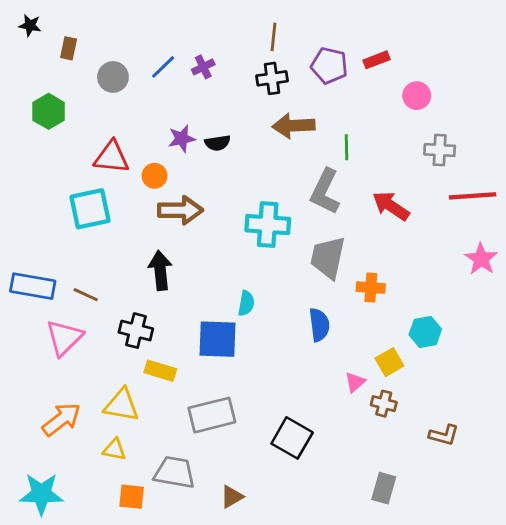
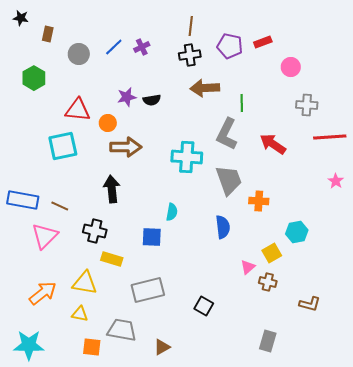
gray trapezoid: (328, 257) -> (229, 180), turned 148
pink star: (481, 259) -> (336, 181), size x0.7
blue square: (218, 339) -> (152, 237), size x0.7
black square: (292, 438) -> (204, 306), size x0.7

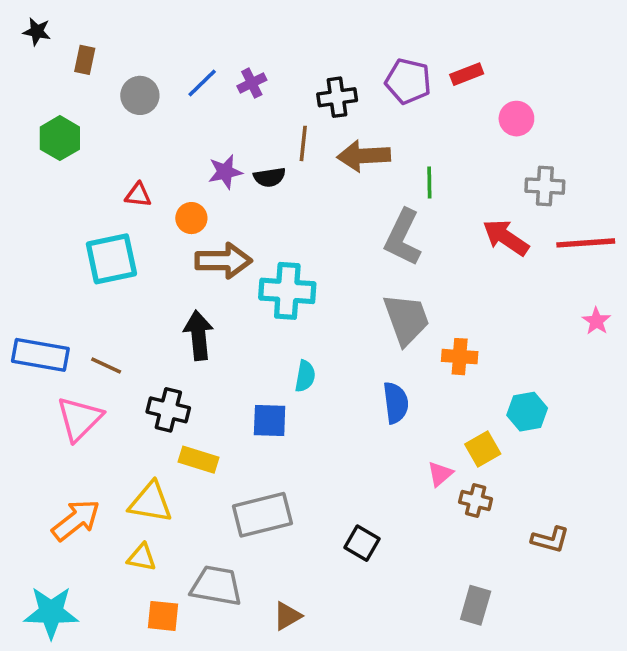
brown line: (191, 26) -> (303, 143), moved
red triangle: (78, 110) -> (138, 195), size x0.6
red arrow: (273, 144) -> (506, 238), moved
cyan cross: (187, 157) -> (287, 291), moved

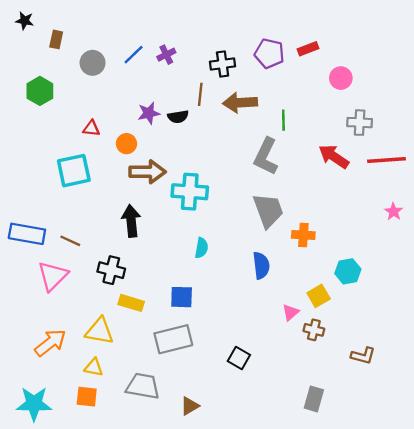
blue square: (270, 421) -> (182, 297), moved
orange square: (163, 616) -> (87, 397), moved

